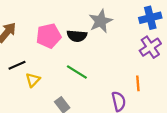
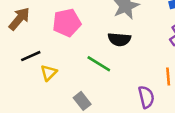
black semicircle: (77, 36) -> (119, 39), moved

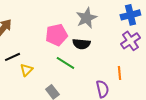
pink pentagon: (67, 23) -> (56, 35), moved

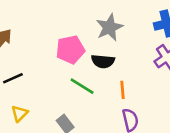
yellow triangle: (26, 70) -> (19, 113), moved
orange line: (119, 73) -> (123, 90), moved

